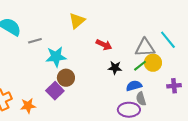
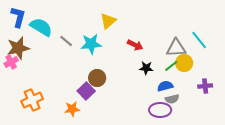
gray line: (35, 41) -> (66, 41), turned 56
cyan star: (56, 57) -> (91, 44), moved
gray semicircle: (141, 99) -> (172, 99), turned -88
orange star: (28, 106) -> (72, 109), moved

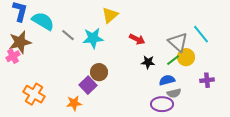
gray triangle: (176, 48) -> (178, 42), turned 45
orange cross: (32, 100) -> (34, 94), turned -35

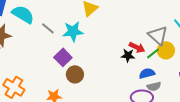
red arrow: (137, 39) -> (137, 47), moved
brown circle: (99, 72) -> (75, 74), moved
purple square: (88, 85) -> (63, 57), moved

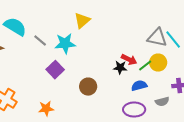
gray triangle: (158, 35) -> (157, 38), moved, turned -30
brown circle: (75, 74) -> (88, 87), moved
gray semicircle: (154, 86) -> (162, 102), moved

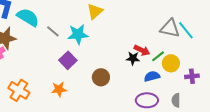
yellow circle: (158, 63) -> (171, 63), moved
gray semicircle: (162, 102) -> (176, 100), moved, turned 104
orange star: (46, 109) -> (59, 89), moved

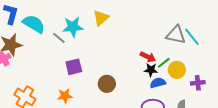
cyan star: (78, 34) -> (73, 27), moved
black star: (133, 58) -> (151, 70), moved
purple square: (68, 60) -> (74, 67), turned 30

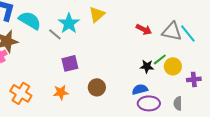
cyan star: (73, 27) -> (69, 23), turned -30
red arrow: (148, 57) -> (144, 29), moved
blue semicircle: (158, 83) -> (140, 89), moved
brown circle: (107, 84) -> (97, 87), moved

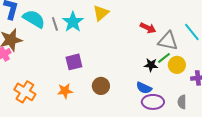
gray triangle: (172, 31) -> (168, 41), moved
gray line: (55, 34) -> (55, 24), moved, turned 32
blue semicircle: (140, 89) -> (144, 88), turned -140

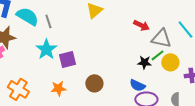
cyan star: (73, 22) -> (46, 49), moved

